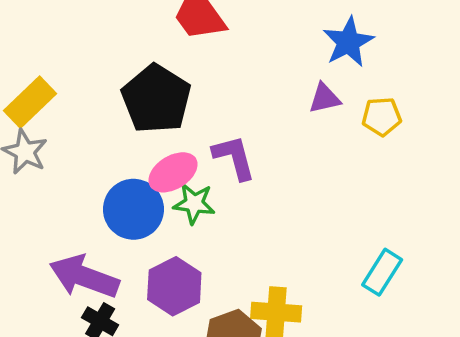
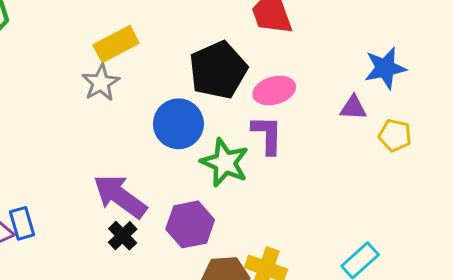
pink ellipse: (173, 172) -> (274, 90), moved
green star: (194, 203) -> (225, 163), size x1.4
blue circle: (133, 209) -> (178, 124), moved

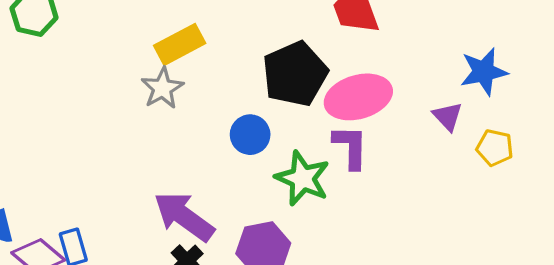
pink ellipse: (274, 90) -> (358, 97), size x1.4
purple triangle: (353, 108) -> (448, 116), turned 44
blue circle: (178, 124) -> (250, 135), size x0.7

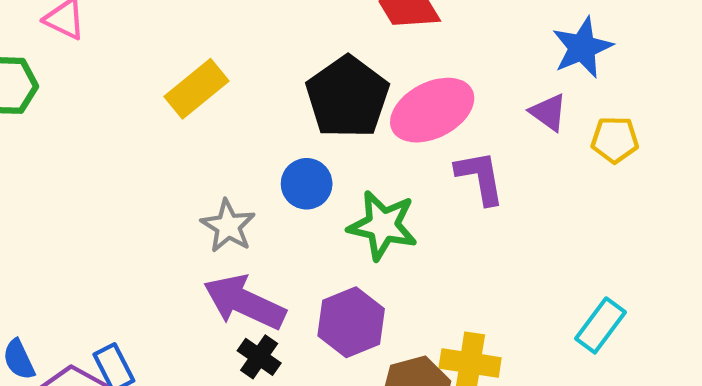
gray star: (162, 88) -> (228, 226), moved
purple L-shape: (350, 147) -> (480, 177), moved

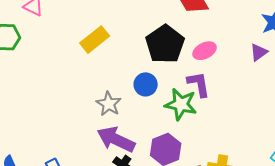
pink ellipse: (432, 110) -> (205, 51), size x0.6
purple triangle: (548, 112) -> (259, 52), turned 48
purple L-shape: (480, 177) -> (199, 84), moved

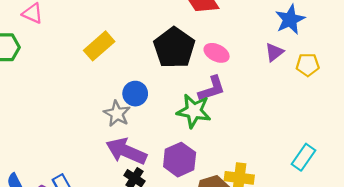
pink ellipse: (205, 51) -> (217, 53), turned 55
blue circle: (146, 84) -> (135, 94), moved
purple L-shape: (199, 84) -> (212, 89), turned 84

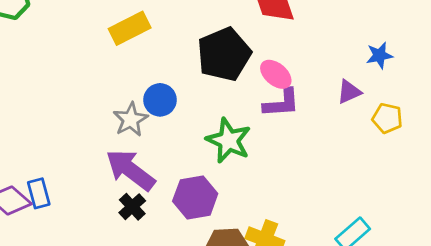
blue star: (290, 19) -> (379, 55), size x0.7
purple L-shape: (212, 89) -> (282, 103), moved

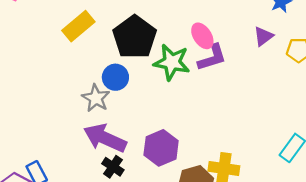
black pentagon: (224, 54) -> (135, 37), moved
pink ellipse: (276, 74) -> (202, 36), turned 30
green star: (229, 140) -> (172, 62), moved

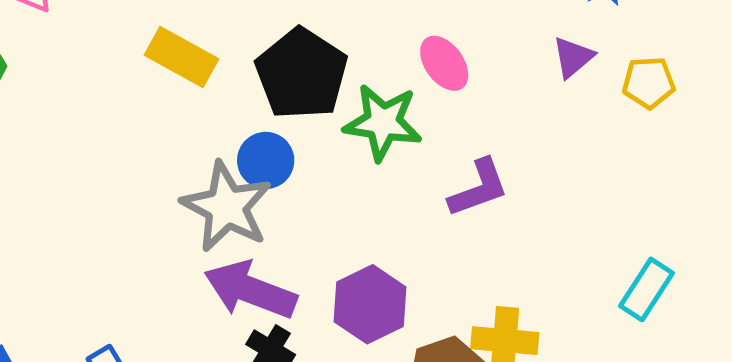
yellow rectangle: (78, 26) -> (181, 57), turned 72
purple L-shape: (212, 58) -> (479, 188), moved
gray star: (96, 98) -> (227, 207), size x1.5

